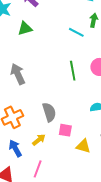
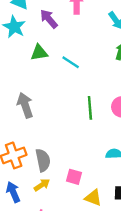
cyan line: (76, 32) -> (71, 62), moved
gray semicircle: (49, 112) -> (43, 160), moved

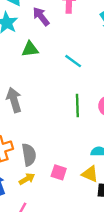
cyan line: (71, 62) -> (73, 61), moved
yellow triangle: (93, 198) -> (90, 174), moved

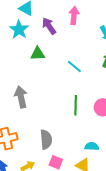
gray semicircle: (29, 155) -> (46, 139), moved

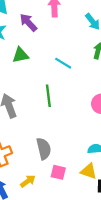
green line: (76, 105) -> (48, 96), moved

